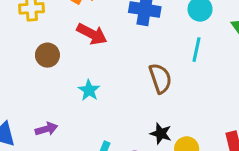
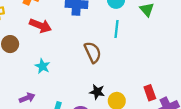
purple arrow: (46, 129) -> (27, 98), moved

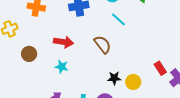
red arrow: (40, 26) -> (64, 42), moved
cyan line: (117, 29) -> (119, 20), turned -42

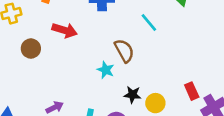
red arrow: (64, 42) -> (65, 30), moved
cyan star: (62, 67) -> (106, 70), moved

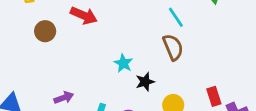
brown semicircle: (124, 51) -> (173, 47), moved
black star: (133, 95) -> (145, 82), moved, turned -30

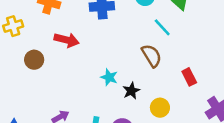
cyan line: (176, 17) -> (162, 27), moved
red rectangle: (214, 96) -> (189, 77), moved

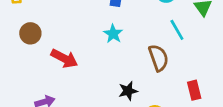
red arrow: (67, 40) -> (64, 58), moved
cyan star: (109, 77) -> (113, 34), moved

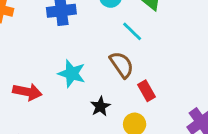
cyan star: (113, 34) -> (72, 73), moved, size x1.4
red rectangle: (194, 90) -> (147, 91), moved

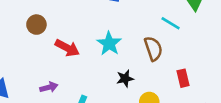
cyan line: (132, 31) -> (171, 23), turned -30
red rectangle: (147, 91) -> (183, 78), moved

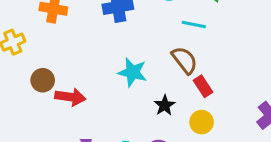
red arrow: (67, 48) -> (70, 97), moved
red rectangle: (183, 78) -> (203, 86), moved

